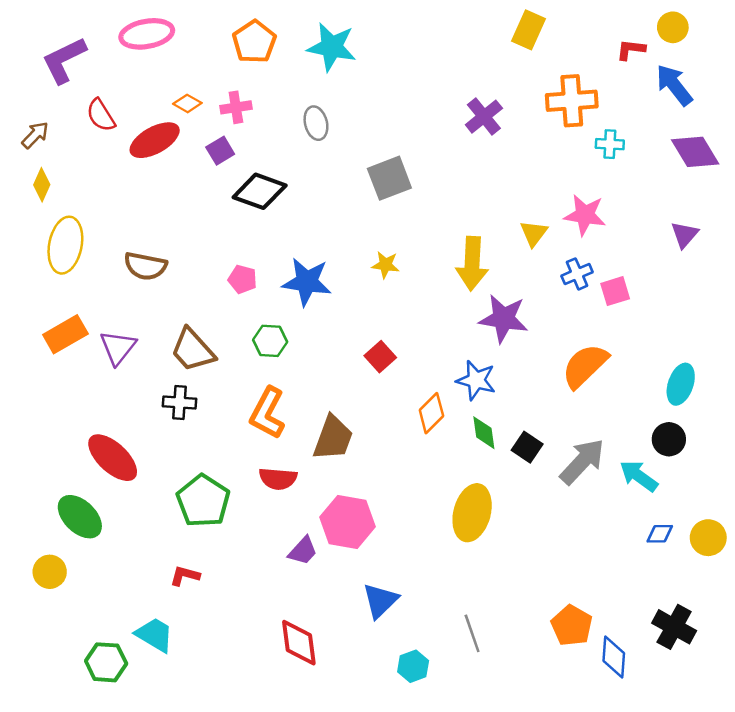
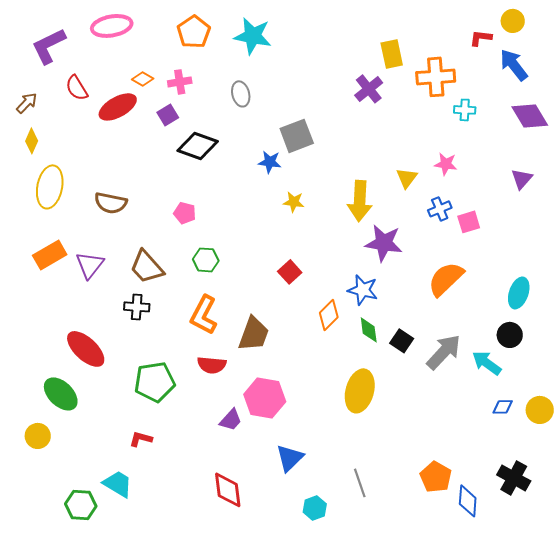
yellow rectangle: (528, 30) -> (392, 54), moved, turned -36
pink star: (585, 215) -> (446, 164), size x0.7
blue star: (307, 282) -> (270, 162), moved, size x0.6
green pentagon: (203, 501) -> (155, 382), turned 30

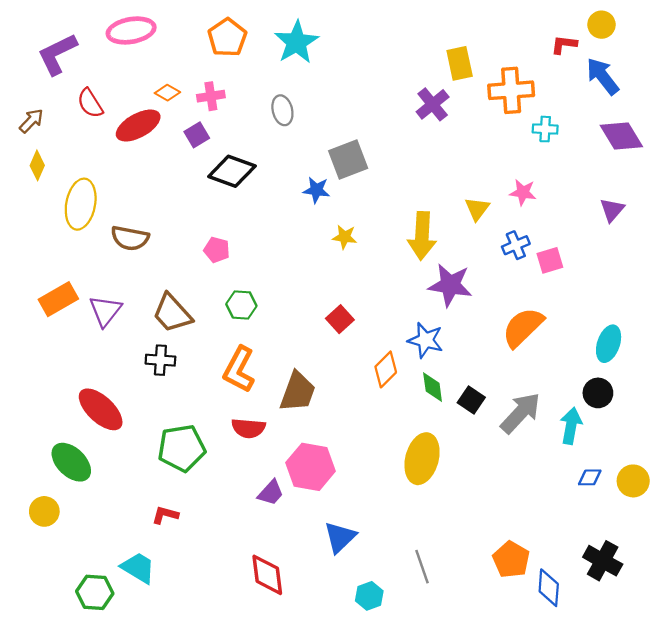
cyan star: (253, 36) -> (297, 42), turned 30
yellow ellipse: (50, 187) -> (81, 204), moved
cyan arrow: (487, 363) -> (571, 426), turned 64

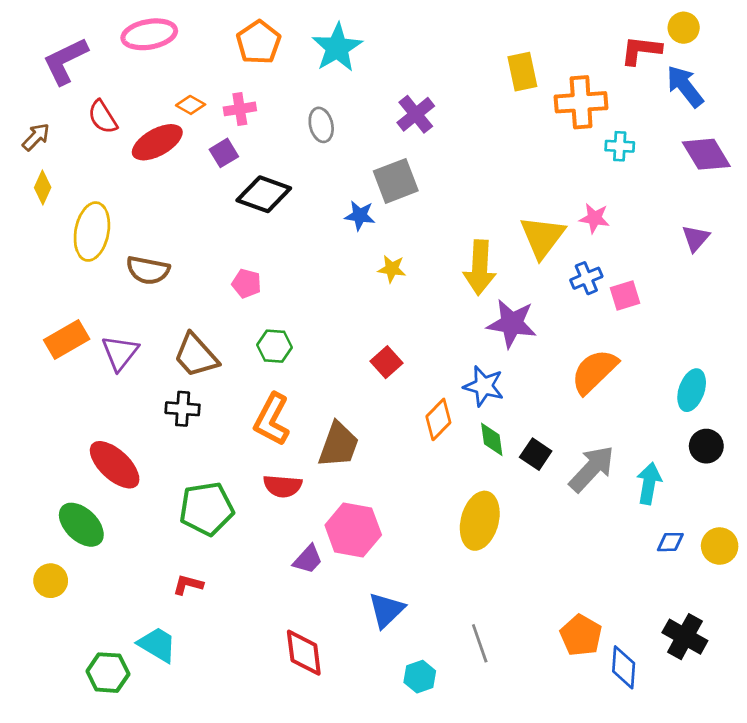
red L-shape: (564, 45) -> (641, 50), size x1.4
purple cross: (433, 104) -> (416, 114), moved
yellow triangle: (477, 209) -> (542, 237), size x1.6
black circle: (598, 393) -> (706, 446), moved

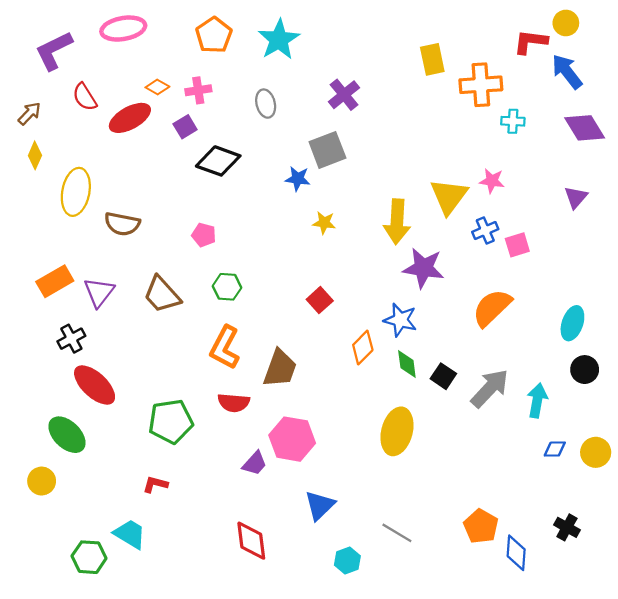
black cross: (183, 409) -> (71, 339), moved, turned -32
black cross: (685, 637) -> (567, 527), size x0.7
gray line: (480, 643) -> (397, 533), turned -40

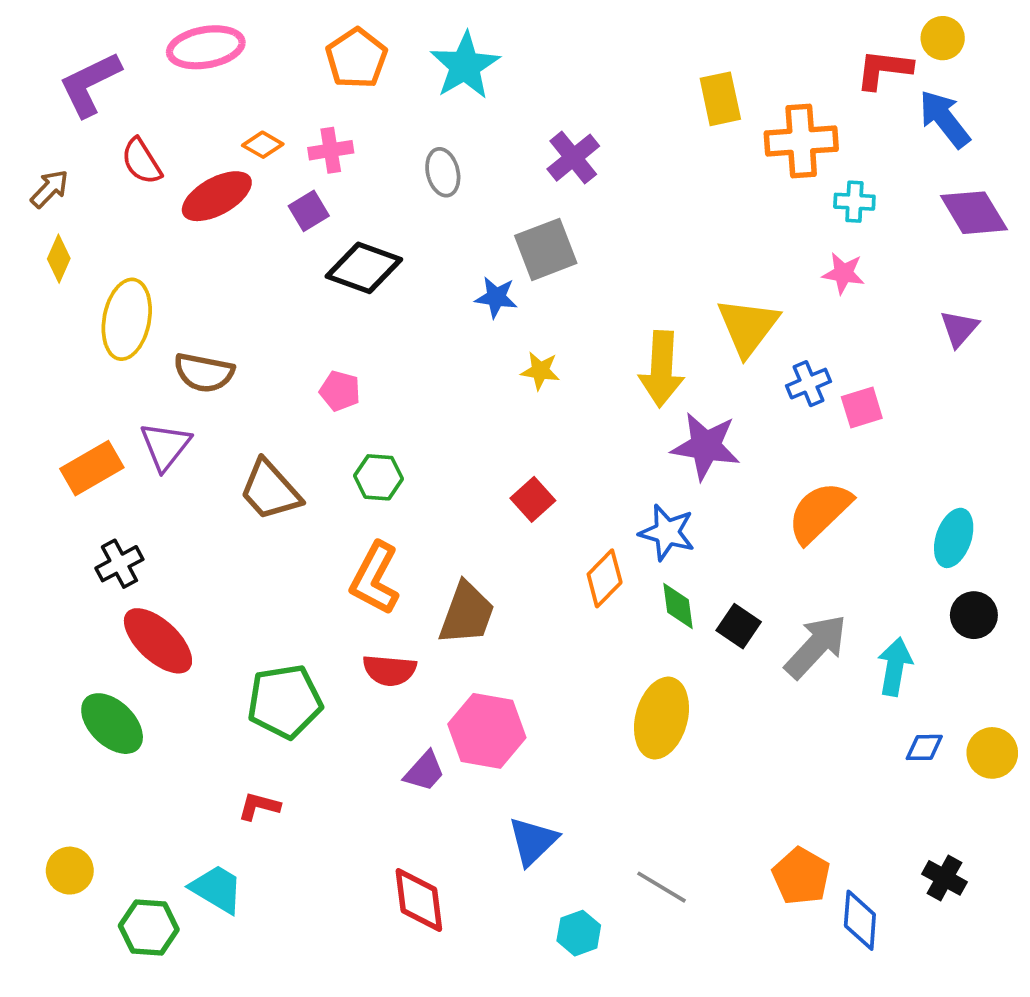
pink star: (492, 181) -> (843, 273), moved
purple triangle: (99, 292) -> (165, 446), moved
yellow circle: (42, 481) -> (70, 871), moved

